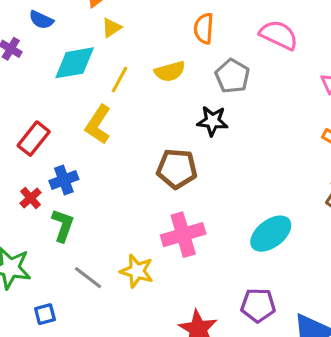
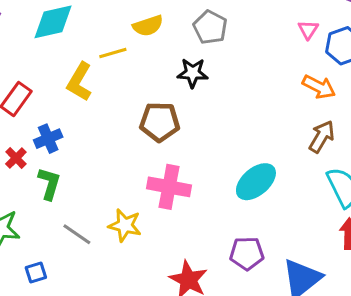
yellow line: (120, 80) -> (113, 53), moved, turned 48
pink cross: (183, 235) -> (169, 187), turned 30

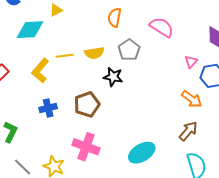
yellow semicircle: (148, 26) -> (94, 53), moved
brown pentagon: (160, 122) -> (87, 104), turned -30
blue cross: (48, 139) -> (48, 108), moved

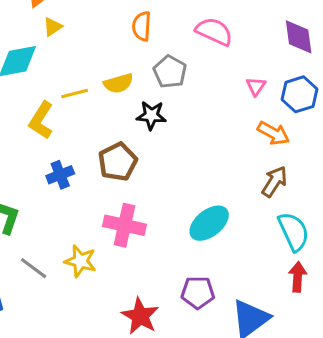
pink triangle: (191, 62) -> (256, 86), moved

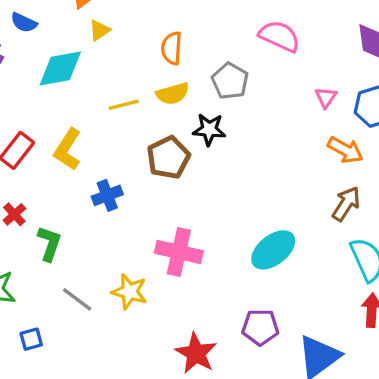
orange semicircle: (142, 26) -> (172, 48), moved
yellow L-shape: (41, 120) -> (68, 149), moved
brown pentagon: (118, 162) -> (168, 158), moved

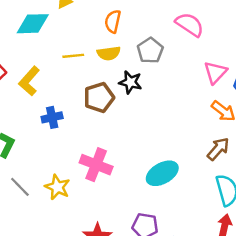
pink triangle: (326, 97) -> (215, 72), size x1.5

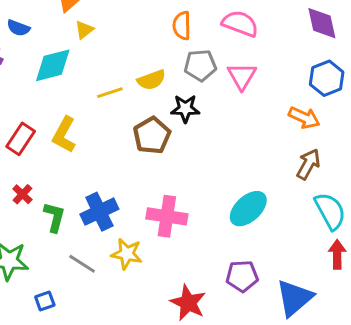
orange semicircle: (113, 21) -> (182, 26), moved
gray pentagon: (150, 51) -> (200, 65), turned -30
pink triangle: (215, 72) -> (242, 76), moved
blue cross: (52, 117) -> (99, 212), moved, size x1.4

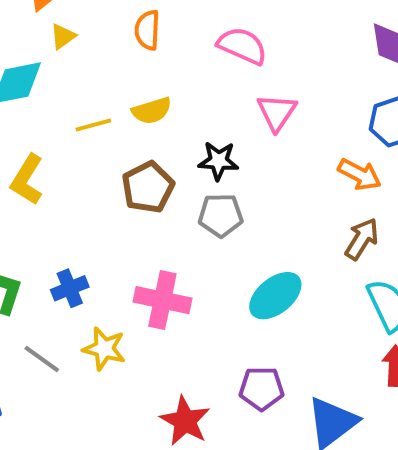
pink semicircle: (240, 24) -> (242, 46), moved
orange semicircle: (182, 26) -> (147, 30), moved
gray pentagon: (200, 65) -> (221, 215), moved
black star: (185, 109) -> (218, 161), moved
blue cross: (99, 212) -> (70, 288), size x0.7

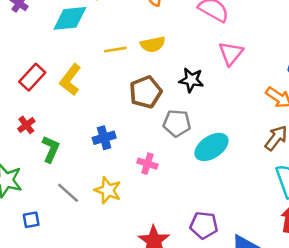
gray pentagon: (221, 215) -> (177, 123), moved
blue cross: (70, 288) -> (104, 138), moved
cyan ellipse: (275, 296) -> (211, 147), moved
pink cross: (162, 300) -> (147, 164), size x0.6

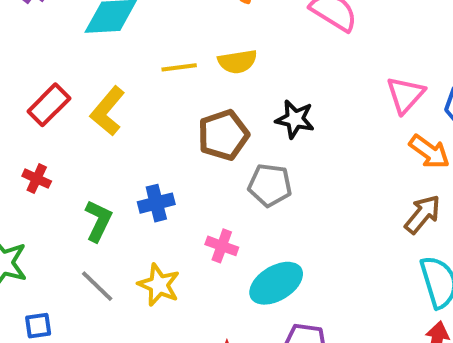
pink triangle: (231, 53) -> (405, 95), moved
red cross: (26, 125) -> (37, 179), turned -30
cyan ellipse: (211, 147) -> (276, 283), moved
green L-shape: (51, 149) -> (98, 221), moved

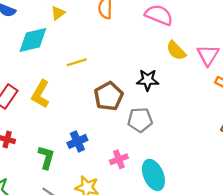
yellow semicircle: (237, 62) -> (176, 51), moved, turned 65
pink cross: (222, 246) -> (119, 159), turned -30
cyan ellipse: (276, 283) -> (153, 175), turned -72

